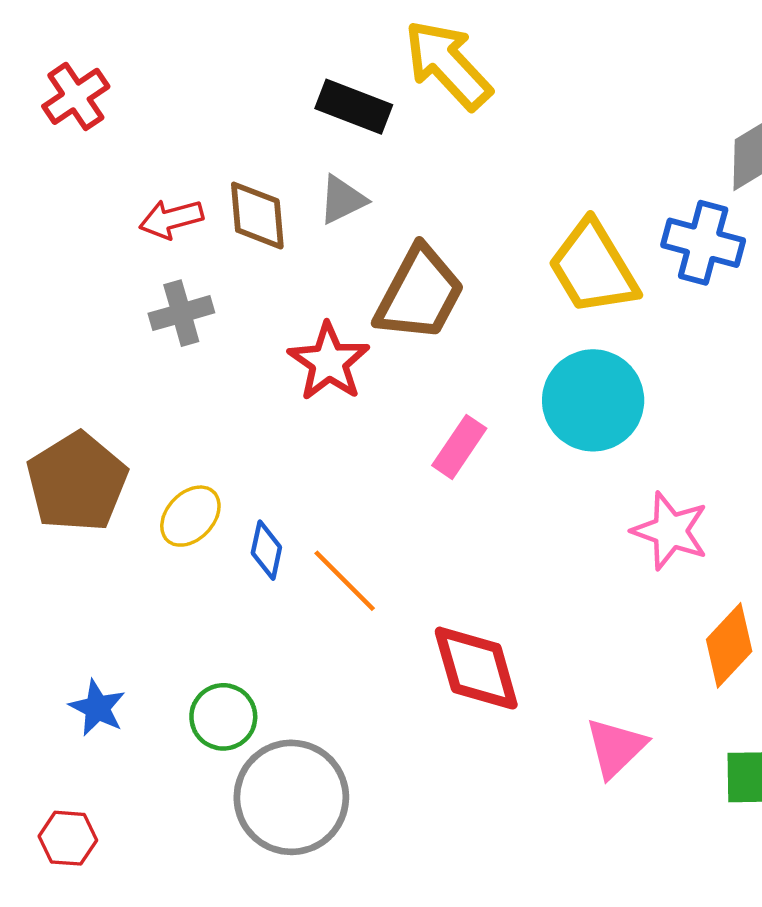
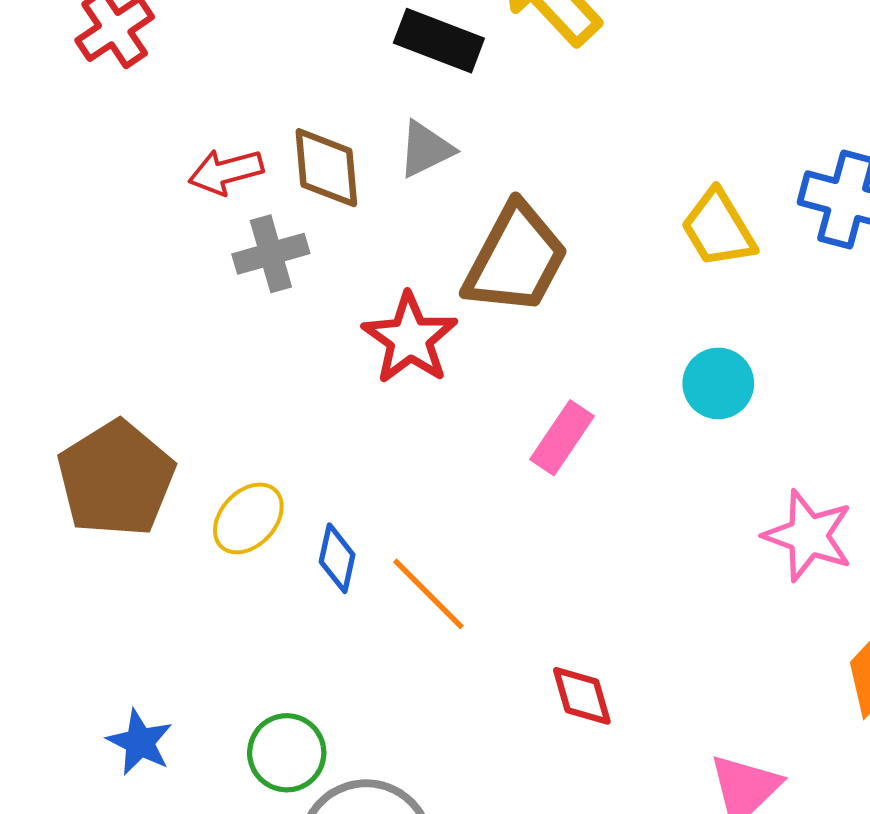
yellow trapezoid: (593, 268) -> (718, 229), size x0.7
gray cross: (181, 313) -> (271, 254), moved
cyan circle: (593, 400) -> (718, 383), size x0.6
red diamond: (476, 668) -> (582, 696), size x0.6

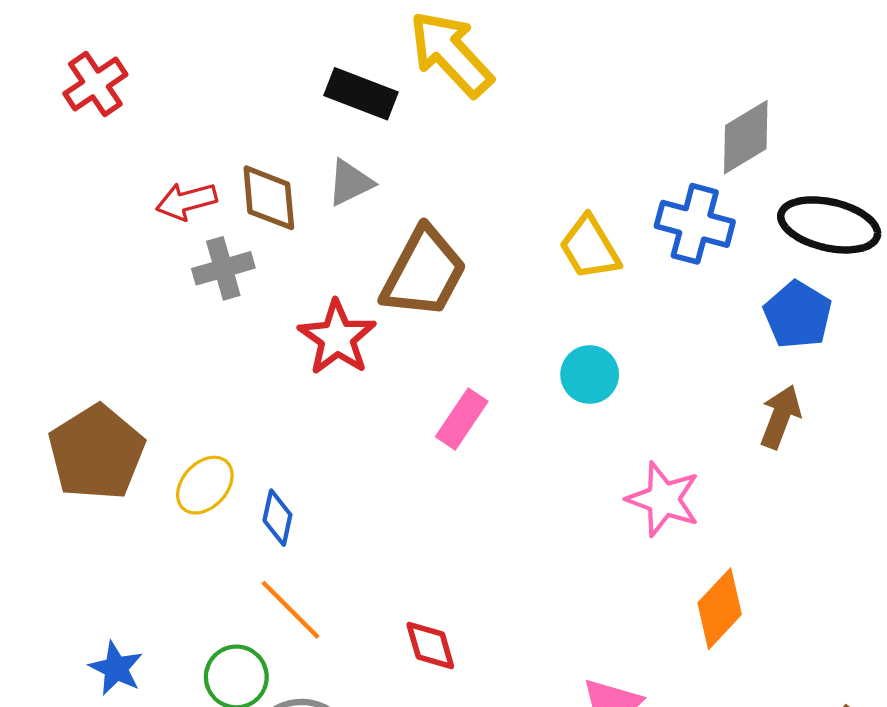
orange line: (428, 594) -> (290, 610), moved
red diamond: (582, 696) -> (430, 645), moved

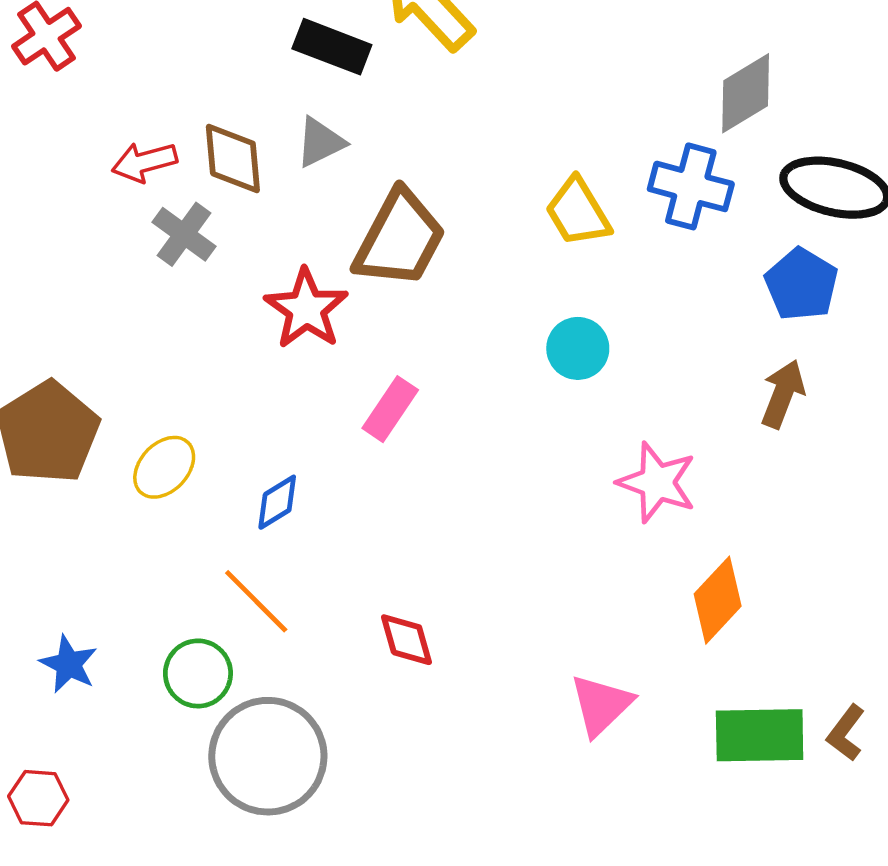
gray cross: (223, 268) -> (184, 234), turned -38
pink rectangle: (462, 419) -> (390, 409), moved
blue diamond: (277, 518) -> (277, 502), moved, turned 46

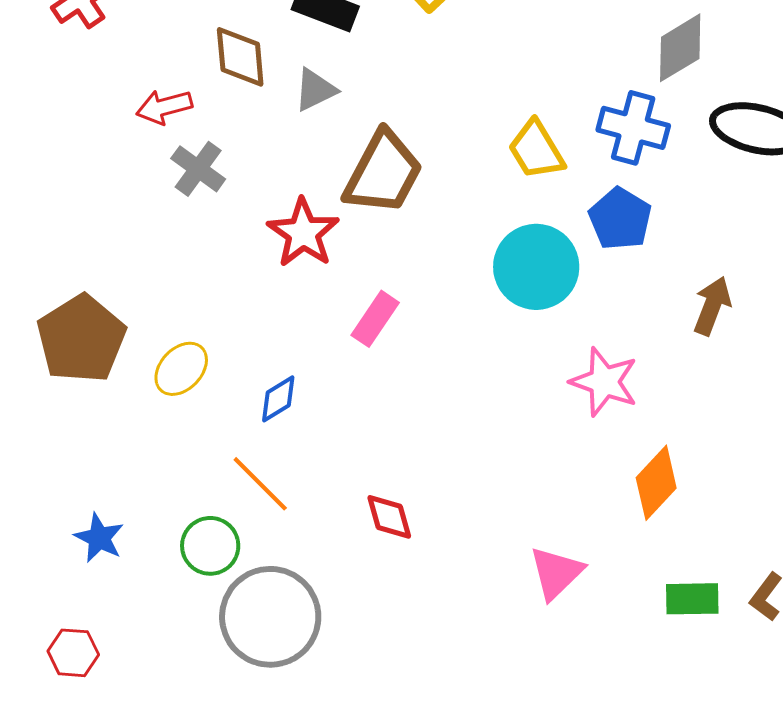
brown diamond: (233, 159) -> (240, 57), moved
blue pentagon: (801, 284) -> (620, 219), moved
cyan circle: (578, 348) -> (536, 267), size x1.6
green rectangle: (760, 735) -> (692, 599), size x0.7

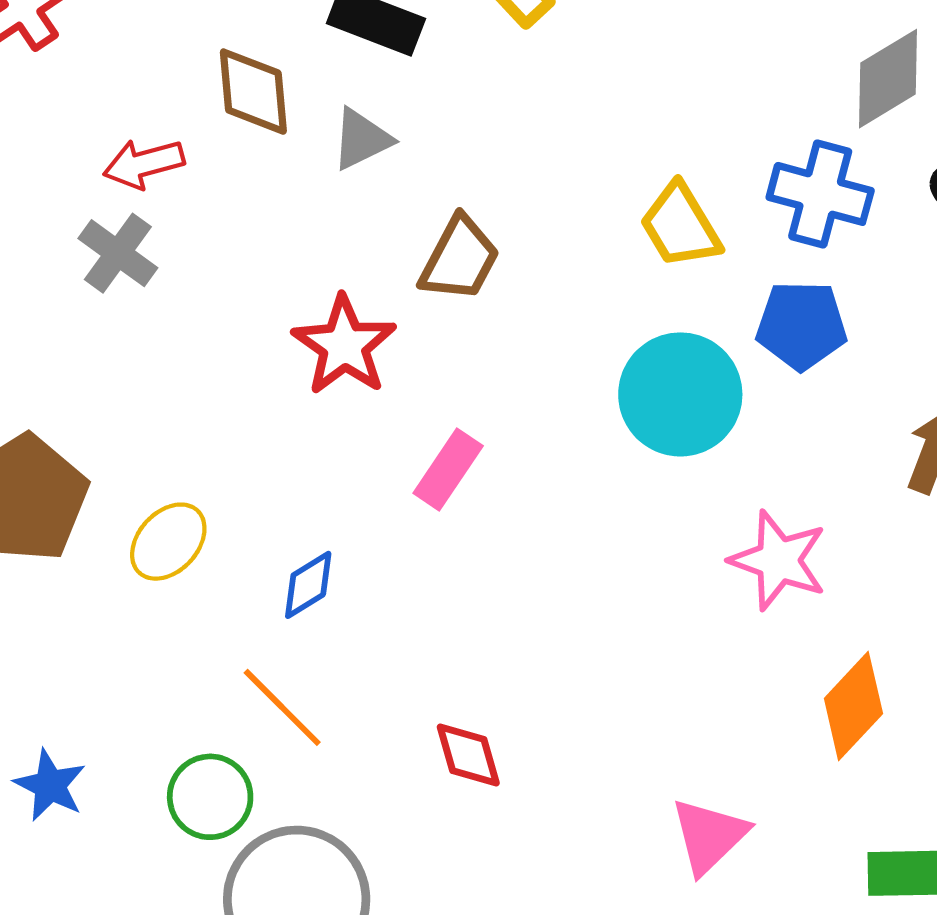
gray cross: (198, 169) -> (118, 253), moved
brown trapezoid: (383, 173) -> (460, 259), size x0.7
blue pentagon: (620, 219) -> (801, 325), turned -30

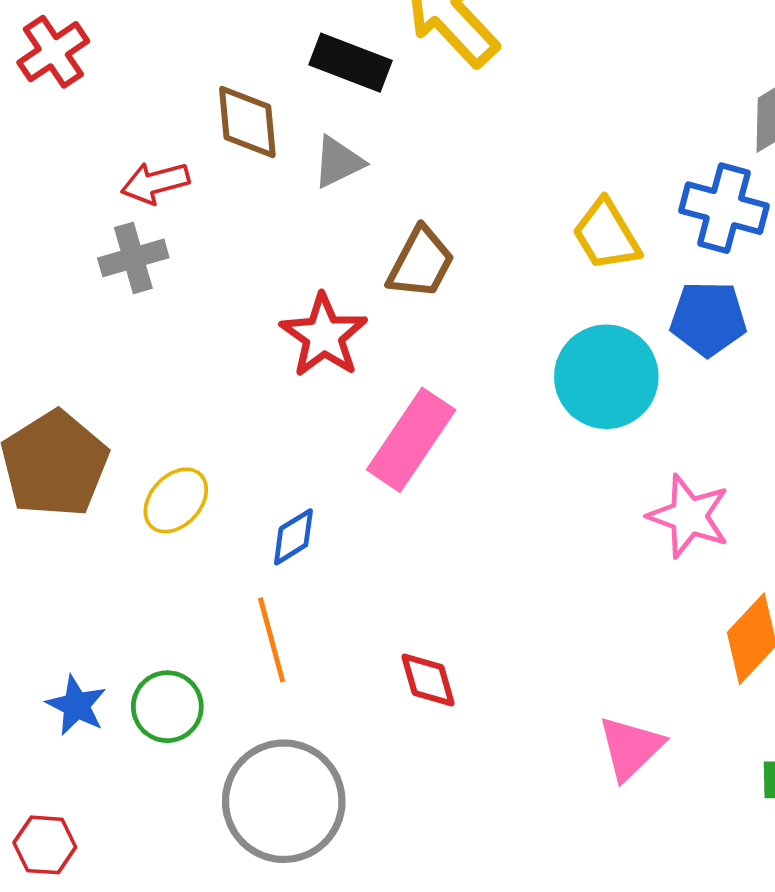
gray cross: (118, 253) -> (133, 258), turned 38
pink rectangle: (448, 469) -> (411, 440), size x1.5
orange line: (282, 707) -> (272, 640), turned 30
green circle: (210, 797) -> (167, 707), moved

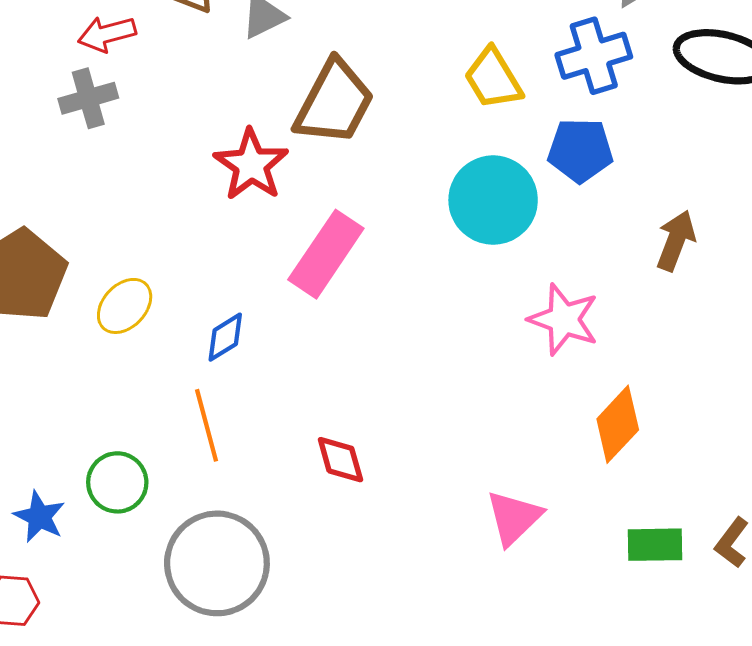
blue cross: (724, 208) -> (594, 56), turned -32
brown trapezoid: (421, 263) -> (334, 102), size x1.4
blue star: (76, 705) -> (39, 517), moved

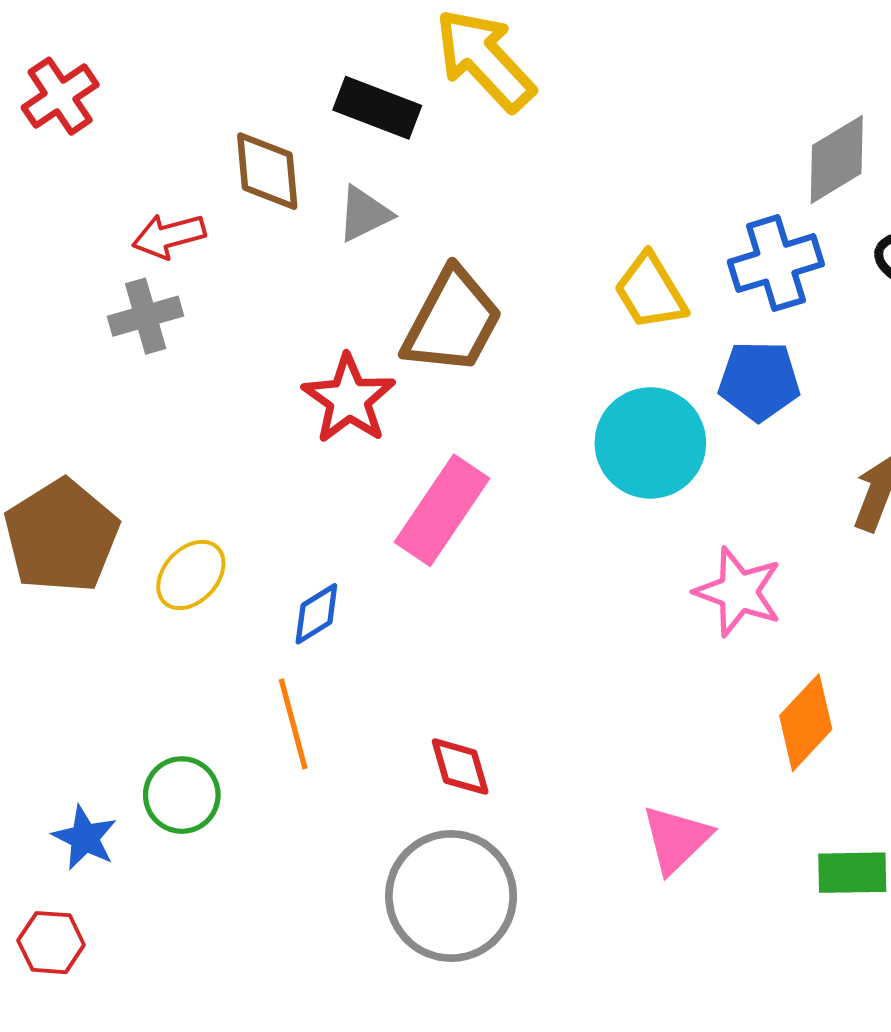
gray circle: (217, 563) -> (451, 896), moved

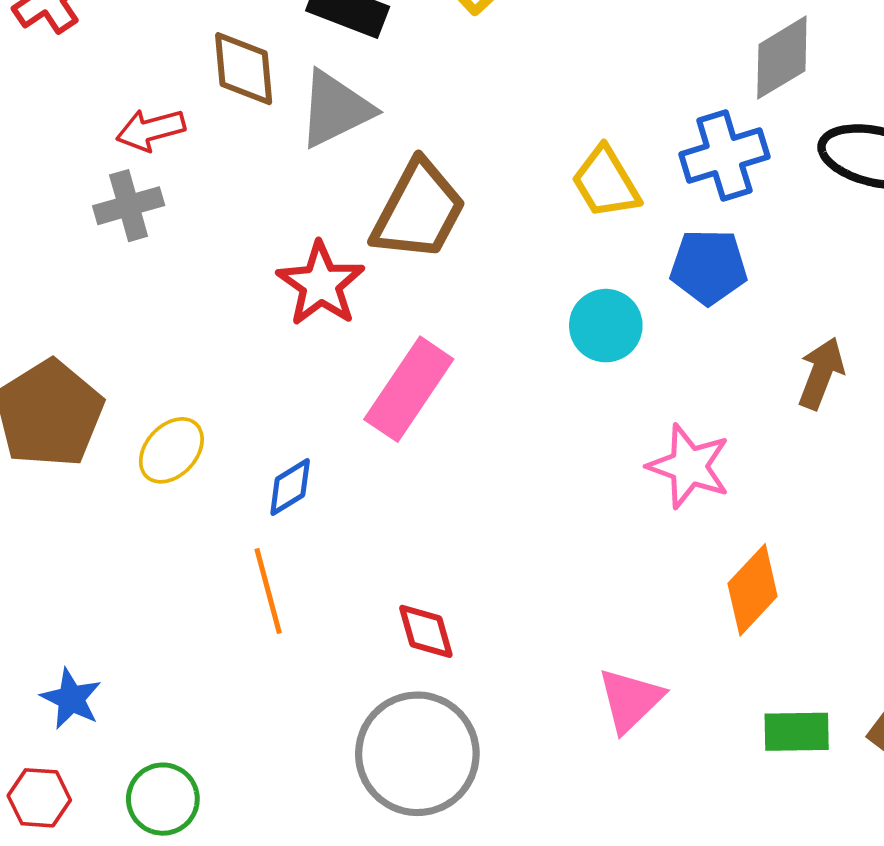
gray triangle: (364, 214) -> (335, 109), size x1.5
cyan circle: (650, 443) -> (606, 326), size x0.7
green circle: (182, 795) -> (163, 799), moved

